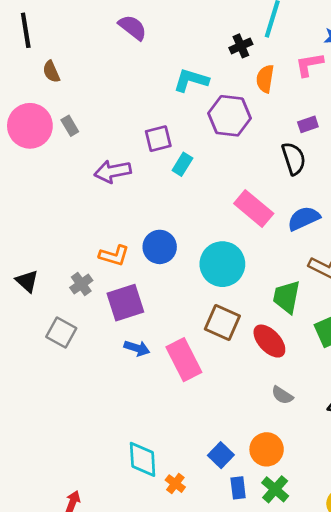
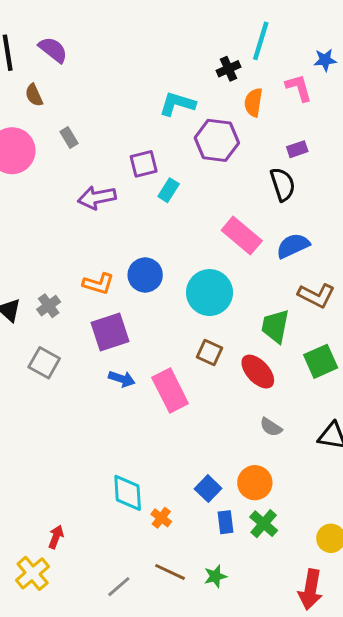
purple semicircle: (133, 27) -> (53, 50), moved
pink L-shape: (309, 64) -> (299, 88), turned 84
gray rectangle: (70, 126) -> (69, 137), moved
gray cross: (81, 284) -> (49, 306), moved
brown square: (222, 323) -> (210, 353), size x0.7

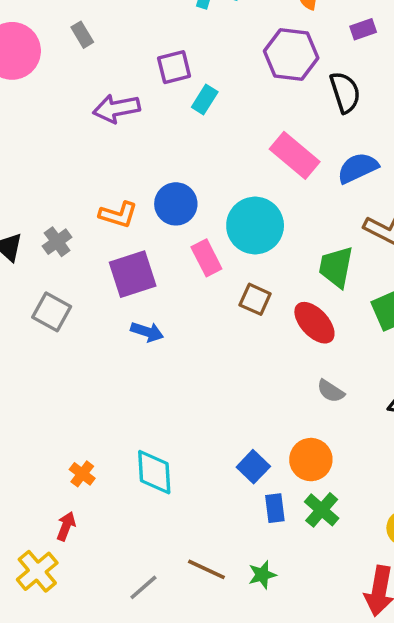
purple hexagon: (217, 140) -> (291, 54), moved
purple rectangle: (297, 149) -> (363, 29), moved
pink rectangle: (170, 391) -> (206, 258), moved, size x0.7
orange cross: (161, 518) -> (82, 474), moved

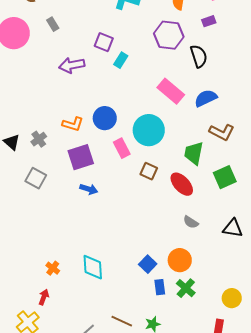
purple square: (174, 67) -> (104, 42), turned 36

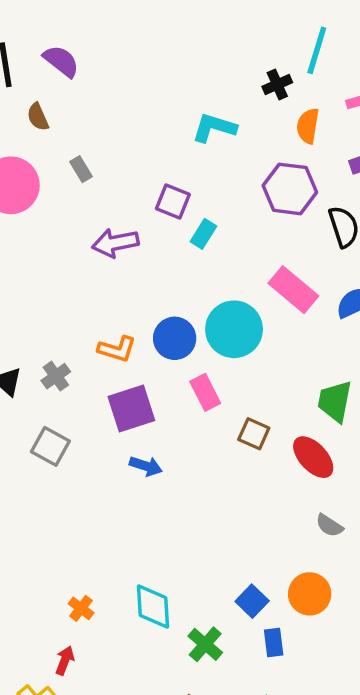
cyan circle: (149, 130) -> (234, 329), moved
green cross: (186, 288) -> (205, 644), moved

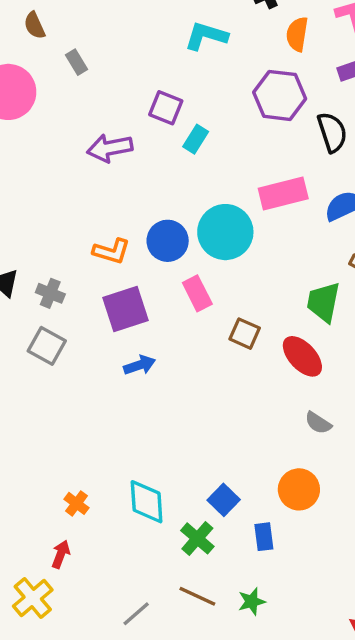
gray rectangle: (81, 169) -> (77, 62), moved
pink rectangle: (293, 290) -> (283, 194), turned -54
gray cross: (56, 376) -> (50, 293), moved, turned -32
blue arrow: (146, 466) -> (140, 365), turned -36
blue square: (252, 601) -> (224, 500), moved

